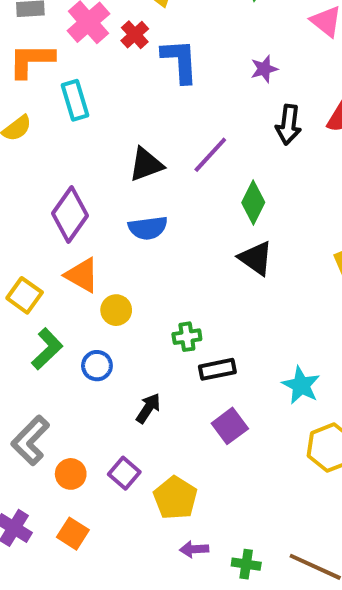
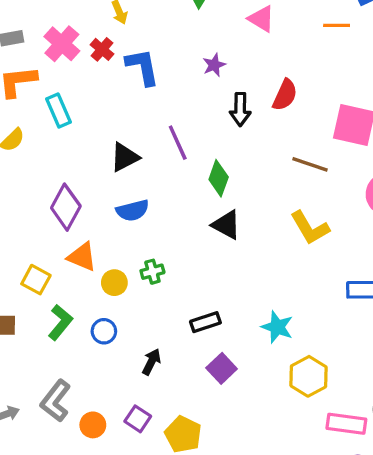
purple line: (210, 155) -> (178, 143), turned -60
green cross: (187, 337) -> (152, 272), moved

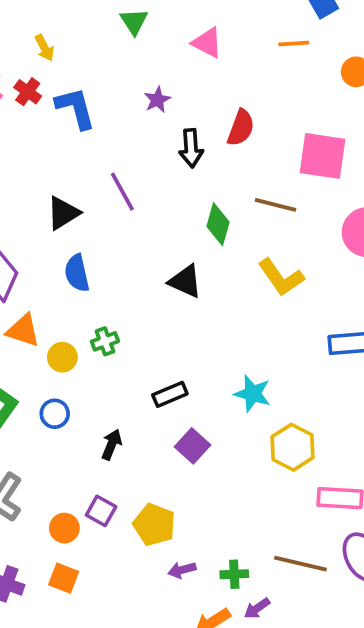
green diamond: (219, 178) -> (218, 224), moved
blue semicircle: (133, 210) -> (77, 273), turned 96
orange circle: (93, 425) -> (64, 528), moved

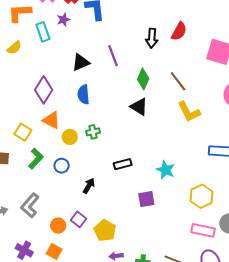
purple star: (157, 100) -> (63, 20), moved
brown line: (276, 205) -> (178, 81), moved, turned 30
green diamond: (218, 224) -> (143, 79), moved
purple square: (192, 446) -> (146, 199), moved, turned 30
yellow hexagon: (292, 447) -> (201, 196), moved

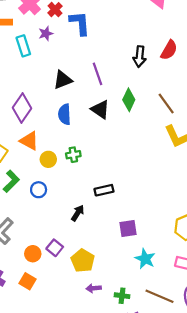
black triangle: (139, 107) -> (100, 109), moved
cyan star: (165, 170) -> (145, 259), moved
black arrow: (89, 186) -> (78, 213), moved

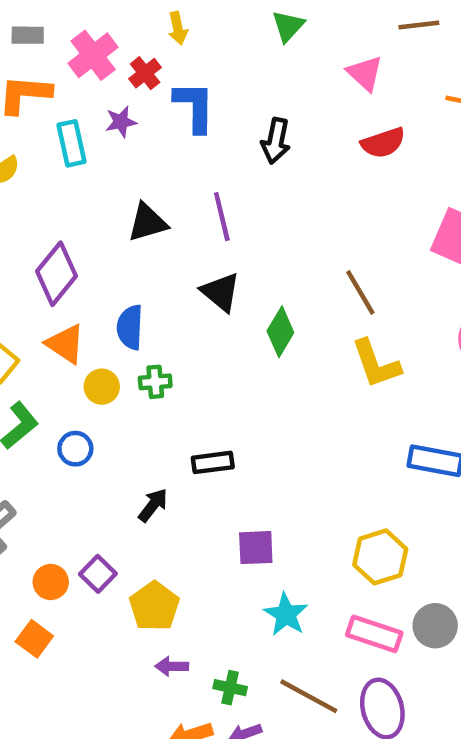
red semicircle: (169, 50) -> (383, 143), moved, turned 36
black arrow: (140, 57) -> (276, 141), moved
green diamond: (129, 100) -> (280, 332), moved
blue semicircle: (64, 114) -> (130, 327), moved

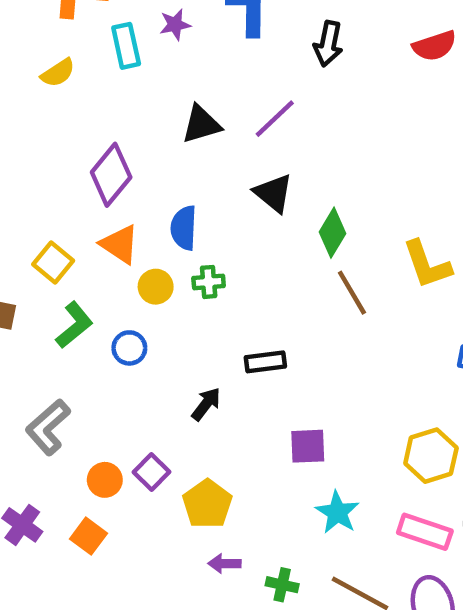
purple line: (222, 217) -> (275, 119), turned 60
brown line: (360, 292) -> (352, 293), moved

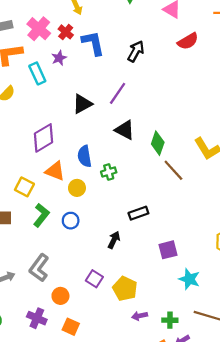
black arrow: (328, 44) -> (136, 51), turned -150
purple diamond: (111, 175) -> (44, 138), turned 32
green cross: (209, 282) -> (109, 172), moved
orange circle: (105, 480) -> (60, 296), moved
orange square: (88, 536) -> (71, 327), moved

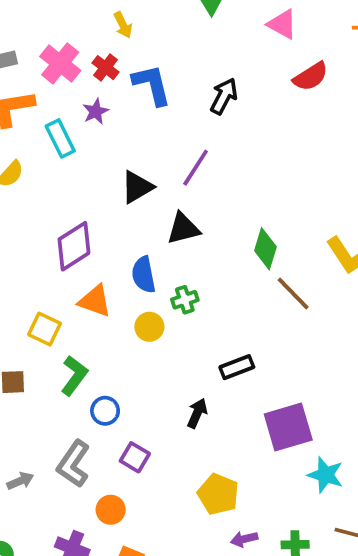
black triangle: (125, 130) -> (183, 229), moved, turned -40
yellow circle: (77, 188) -> (149, 327), moved
blue circle: (71, 221) -> (105, 411), moved
purple square: (168, 250) -> (288, 427), size x1.5
purple square: (94, 279) -> (135, 457), moved

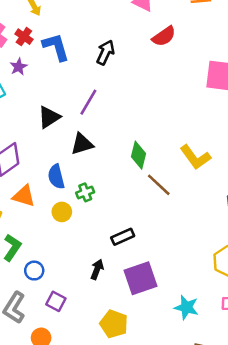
purple square: (288, 427) -> (141, 278), moved

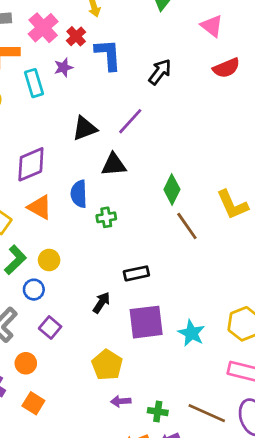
yellow circle: (62, 212) -> (49, 260), moved
cyan star: (186, 307) -> (191, 333), moved

